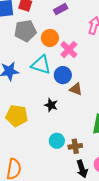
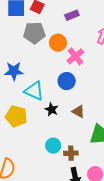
cyan triangle: (41, 65) -> (34, 91), moved
brown triangle: (76, 89) -> (78, 111), moved

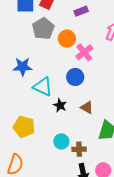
gray pentagon: (34, 33) -> (43, 29), turned -30
yellow pentagon: (16, 116) -> (24, 127), moved

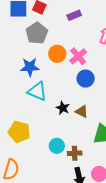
orange circle: (67, 39) -> (57, 54), moved
blue star: (23, 67) -> (30, 67), moved
blue circle: (75, 77) -> (86, 79), moved
black star: (60, 105) -> (63, 108), moved

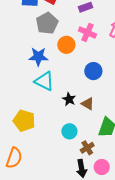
pink cross: (78, 56) -> (87, 32), moved, turned -30
cyan circle: (57, 146) -> (69, 131), moved
brown cross: (75, 153) -> (87, 148), moved, turned -32

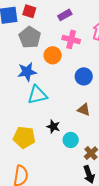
cyan triangle: (44, 81) -> (37, 95), turned -30
black star: (69, 99) -> (53, 127), moved

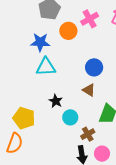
pink cross: (71, 39) -> (90, 19), turned 36
blue circle: (84, 76) -> (94, 67), moved
yellow pentagon: (24, 137) -> (24, 118), moved

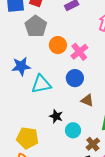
pink cross: (90, 19) -> (79, 52), moved
blue star: (40, 42) -> (21, 66), moved
blue circle: (94, 67) -> (75, 78), moved

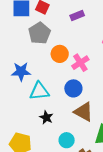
brown triangle: (87, 100) -> (84, 112), size x1.5
black star: (56, 116) -> (46, 117), moved

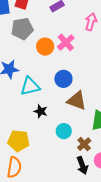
gray pentagon: (39, 33) -> (22, 29), turned 30
pink cross: (80, 63) -> (66, 42), moved

